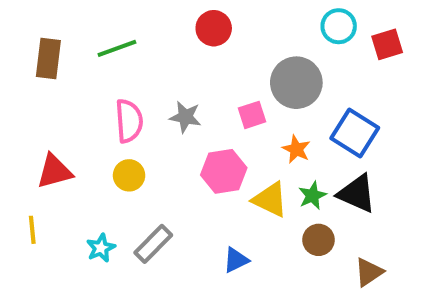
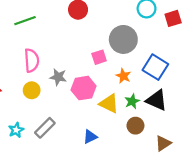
gray star: (185, 117) -> (58, 77), moved

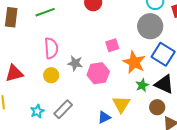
gray circle: (123, 39) -> (150, 26), moved
orange star: (123, 76) -> (134, 62), size x1.6
yellow triangle: (109, 104) -> (121, 104), moved, turned 36
brown circle: (135, 126) -> (157, 107), moved

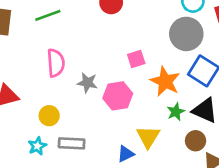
yellow circle: (51, 75) -> (49, 116), moved
gray rectangle: (63, 109) -> (72, 143), turned 48

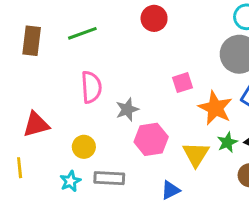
gray star: (87, 83) -> (127, 109), turned -30
pink hexagon: (118, 96) -> (151, 139), moved
yellow triangle: (148, 137) -> (196, 154), moved

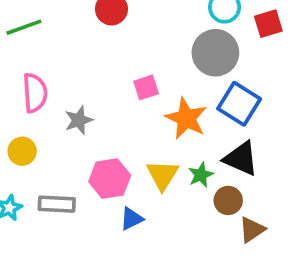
pink hexagon: (151, 139) -> (110, 179), moved
green star: (227, 142) -> (201, 175), moved
yellow circle: (84, 147) -> (22, 151), moved

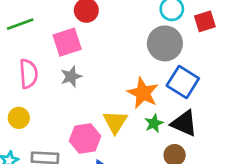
pink square: (146, 87) -> (67, 42), moved, size x1.5
gray star: (79, 120) -> (71, 76), moved
yellow triangle: (163, 175) -> (115, 122), moved
green star: (201, 175) -> (154, 123), moved

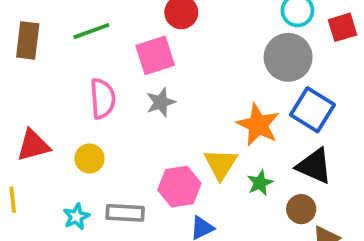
green star: (154, 123) -> (260, 183), moved

